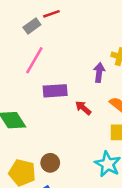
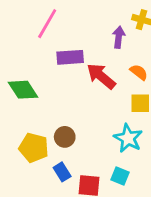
red arrow: (83, 108) -> (101, 76), size x1.6

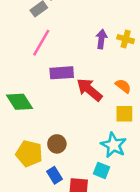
purple arrow: (119, 37) -> (101, 39), moved
cyan square: (120, 176) -> (101, 170), moved

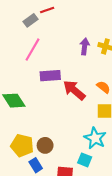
brown circle: (57, 144) -> (45, 145), moved
blue rectangle: (54, 175) -> (36, 165), moved

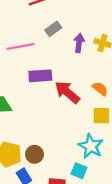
gray rectangle: (30, 20) -> (53, 29), moved
pink line: (33, 50) -> (20, 46), turned 50

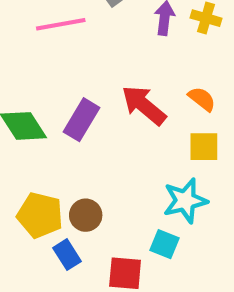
purple rectangle: (40, 76) -> (82, 120), moved, turned -55
cyan star: (91, 146) -> (185, 201), turned 30

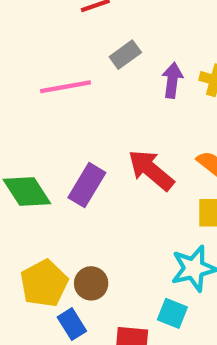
yellow pentagon: (40, 215) -> (44, 283), turned 30

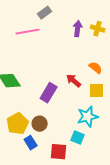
gray rectangle: (125, 55) -> (45, 13), moved
red arrow: (151, 170) -> (74, 81), moved, size x0.7
purple rectangle: (87, 185) -> (49, 93), moved

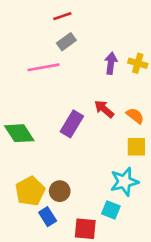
red arrow: (74, 81) -> (104, 109), moved
purple rectangle: (49, 93) -> (72, 124), moved

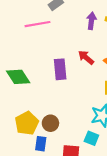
purple rectangle: (72, 124) -> (60, 69), turned -36
blue rectangle: (48, 217) -> (41, 144), turned 40

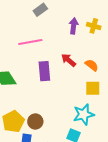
pink line: (38, 24) -> (30, 42), moved

